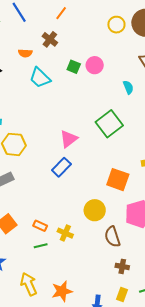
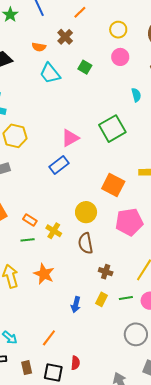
yellow circle: (116, 25) -> (118, 30), moved
pink circle: (95, 65) -> (120, 57), moved
brown semicircle: (112, 237) -> (86, 243), moved
orange star: (62, 291) -> (44, 274), moved, turned 30

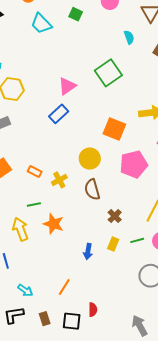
yellow cross: (54, 231) -> (59, 180), turned 35
green line: (28, 240) -> (34, 204), moved
brown cross: (106, 272) -> (115, 216), turned 32

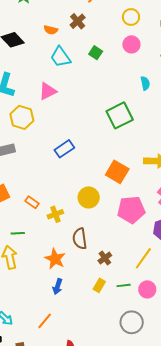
pink triangle: (67, 86) -> (48, 91), moved
brown semicircle: (92, 190) -> (80, 239), moved
green line: (34, 204) -> (18, 233), moved
orange star: (54, 224) -> (55, 259), moved
blue arrow: (88, 252) -> (57, 287), moved

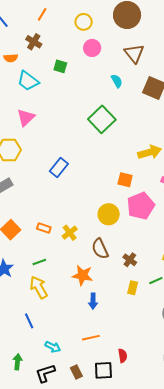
orange square: (117, 172) -> (125, 180), moved, size x0.7
yellow circle: (89, 197) -> (109, 214), moved
orange line: (45, 321) -> (91, 338), turned 54

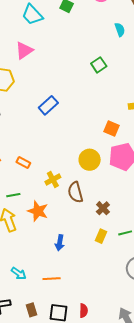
green square: (102, 119) -> (99, 65), size x0.6
yellow cross: (70, 233) -> (53, 180), moved
orange star: (82, 275) -> (38, 211), moved
cyan arrow: (53, 347) -> (19, 273), moved
red semicircle: (123, 356) -> (84, 311), moved

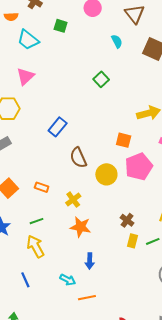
brown semicircle: (75, 192) -> (78, 158), moved
orange star: (38, 211) -> (81, 227), moved
yellow rectangle: (101, 236) -> (133, 241), moved
cyan arrow: (19, 273) -> (68, 280), moved

